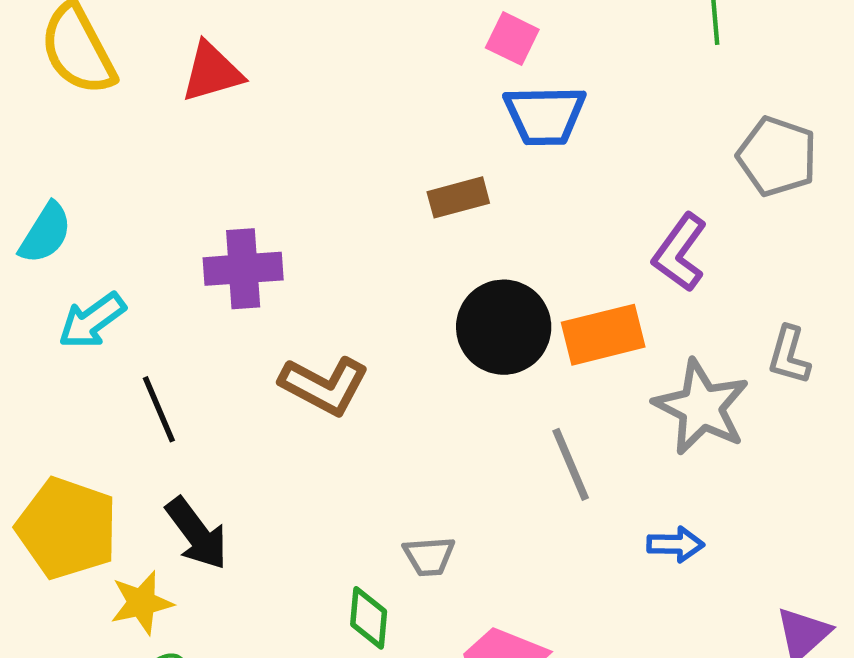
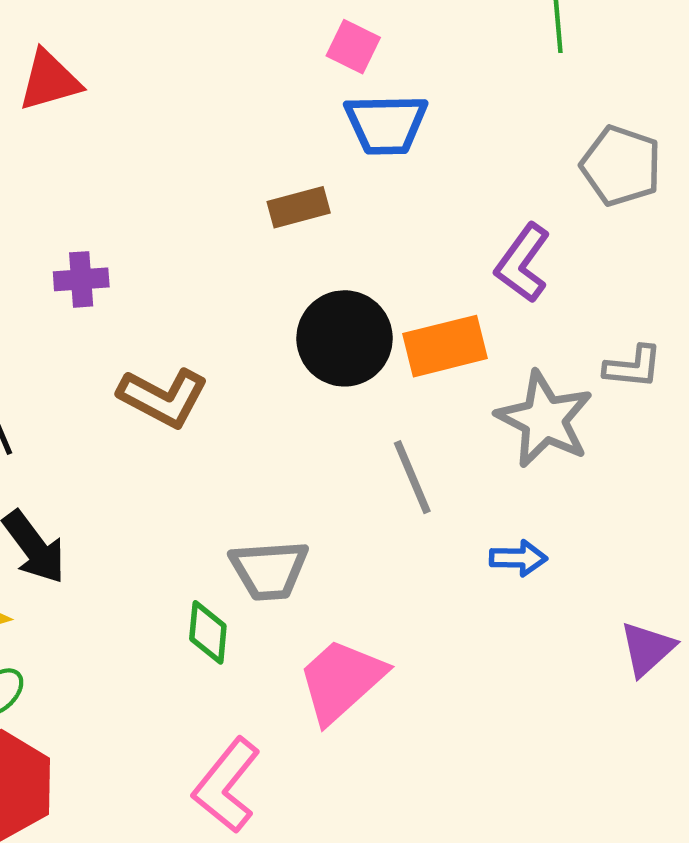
purple cross: (243, 269) -> (81, 279), size x0.7
gray L-shape: (789, 355) -> (633, 367), turned -100
gray trapezoid: (429, 556) -> (269, 570), size x1.5

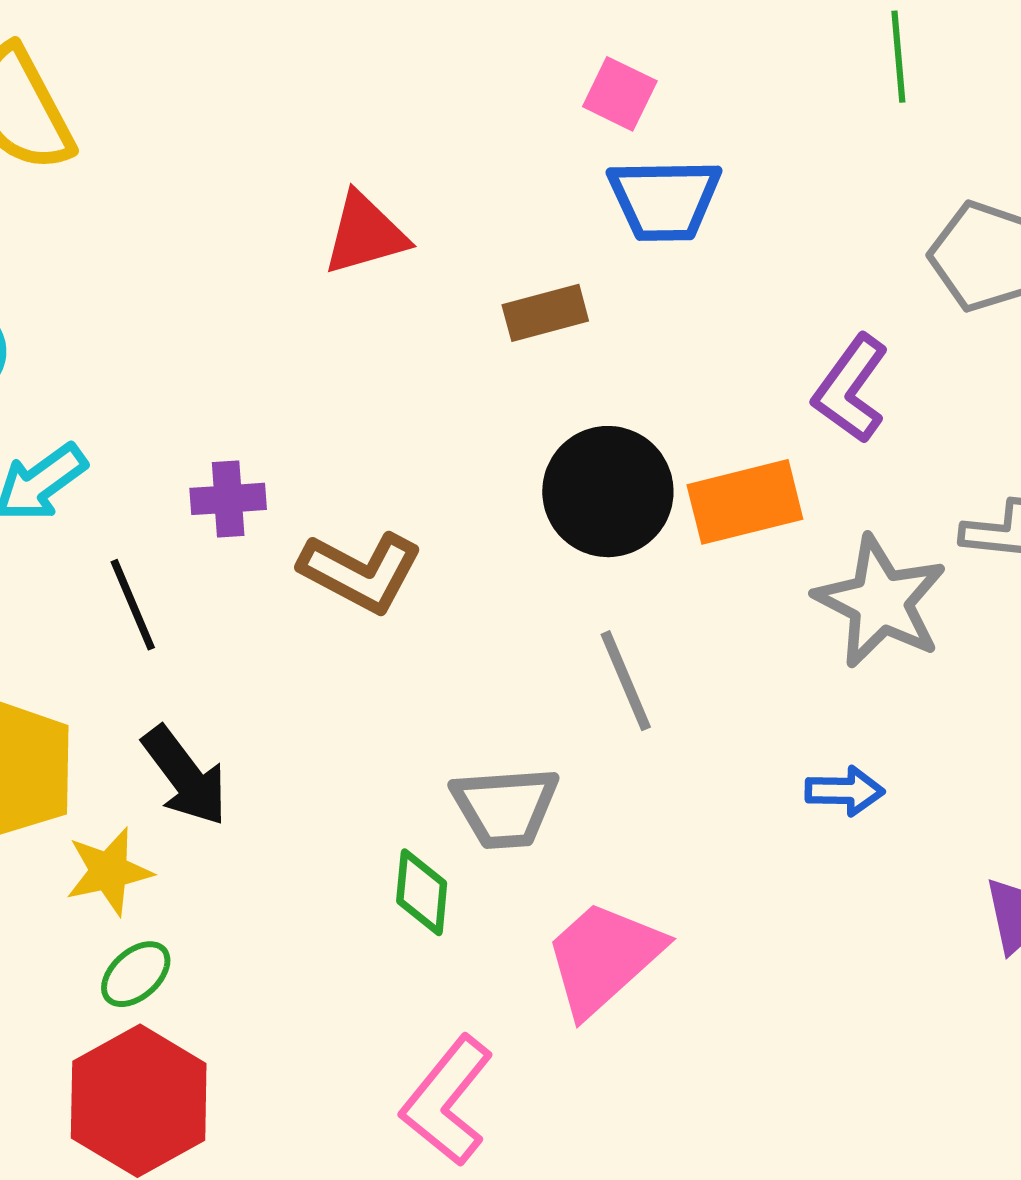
red triangle: (49, 81) -> (365, 234), moved
purple cross: (81, 279) -> (228, 499), moved
gray line: (412, 477) -> (626, 681), moved

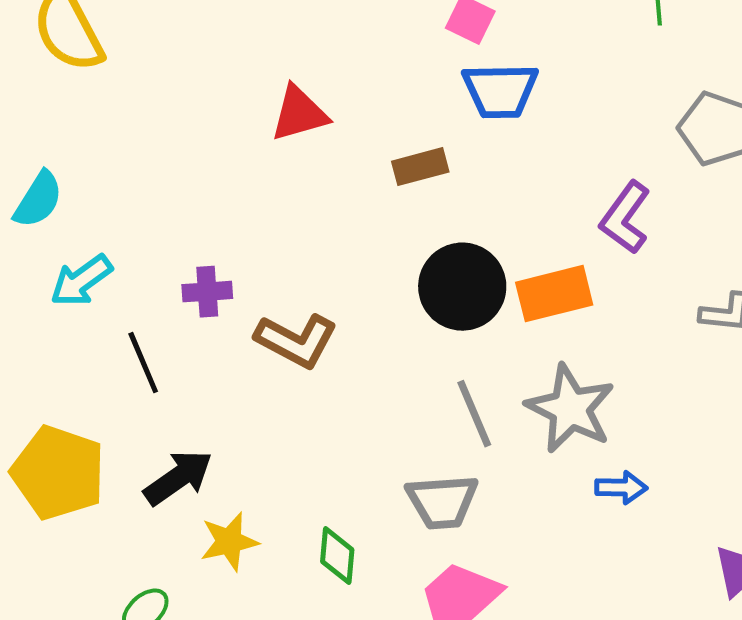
gray star: (880, 602) -> (570, 409), moved
black arrow: (185, 776) -> (178, 478), turned -88
gray trapezoid: (505, 807) -> (442, 502), moved
yellow star: (109, 871) -> (229, 542), moved

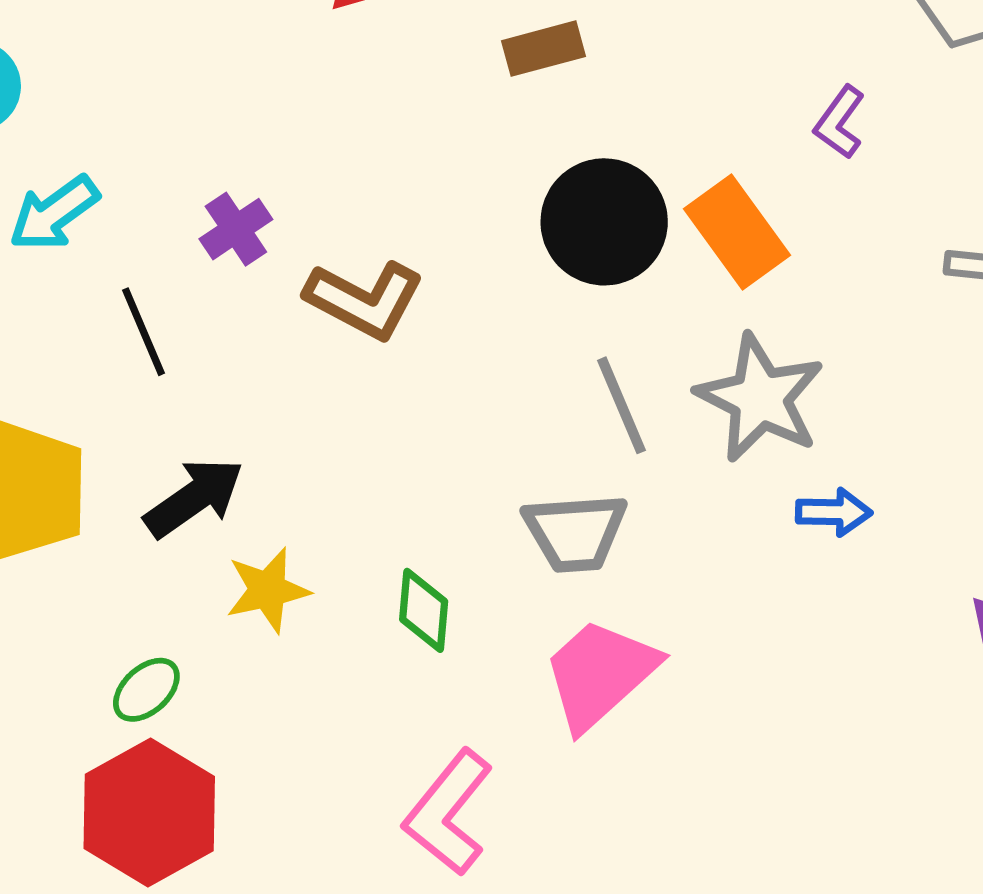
purple L-shape: (625, 218) -> (840, 122), size x0.7
purple cross: (207, 292) -> (236, 229), turned -30
orange rectangle: (554, 294) -> (737, 232), turned 68

